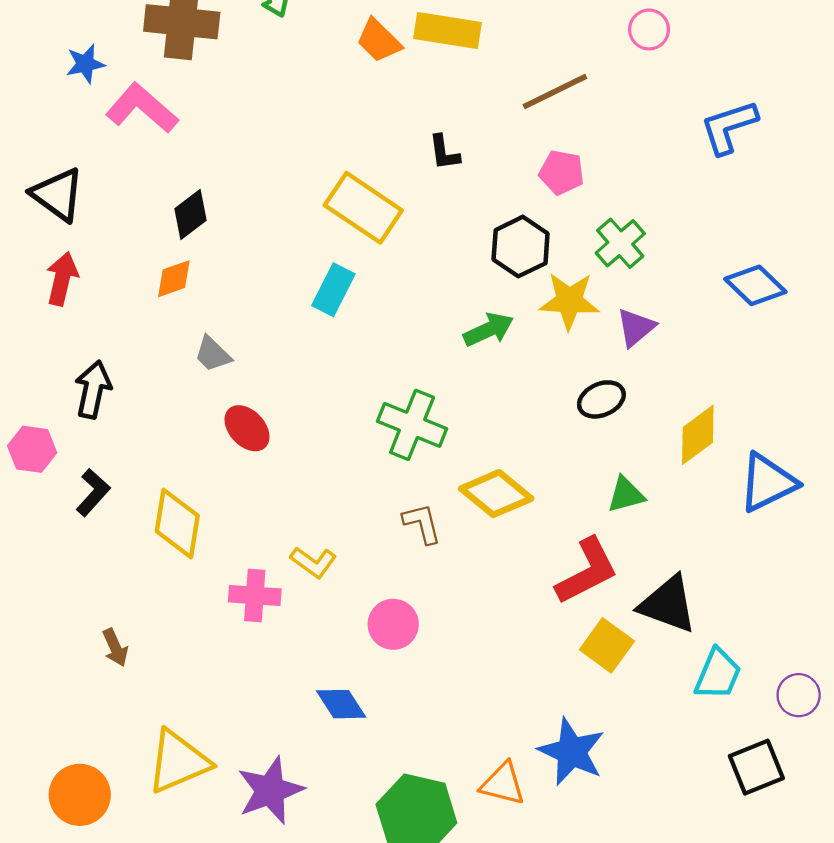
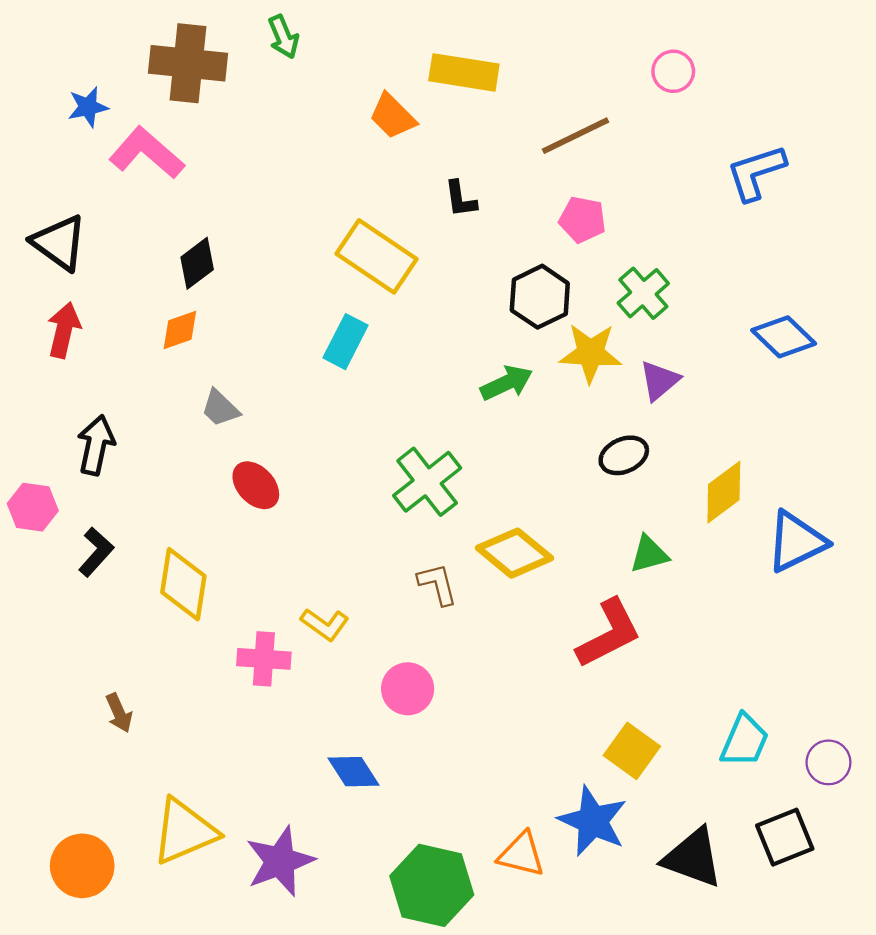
orange trapezoid: (379, 41) -> (393, 116), moved
green cross: (412, 425) -> (427, 482), turned 30
black triangle: (668, 604) -> (693, 858), moved
yellow square: (607, 645) -> (632, 751), moved

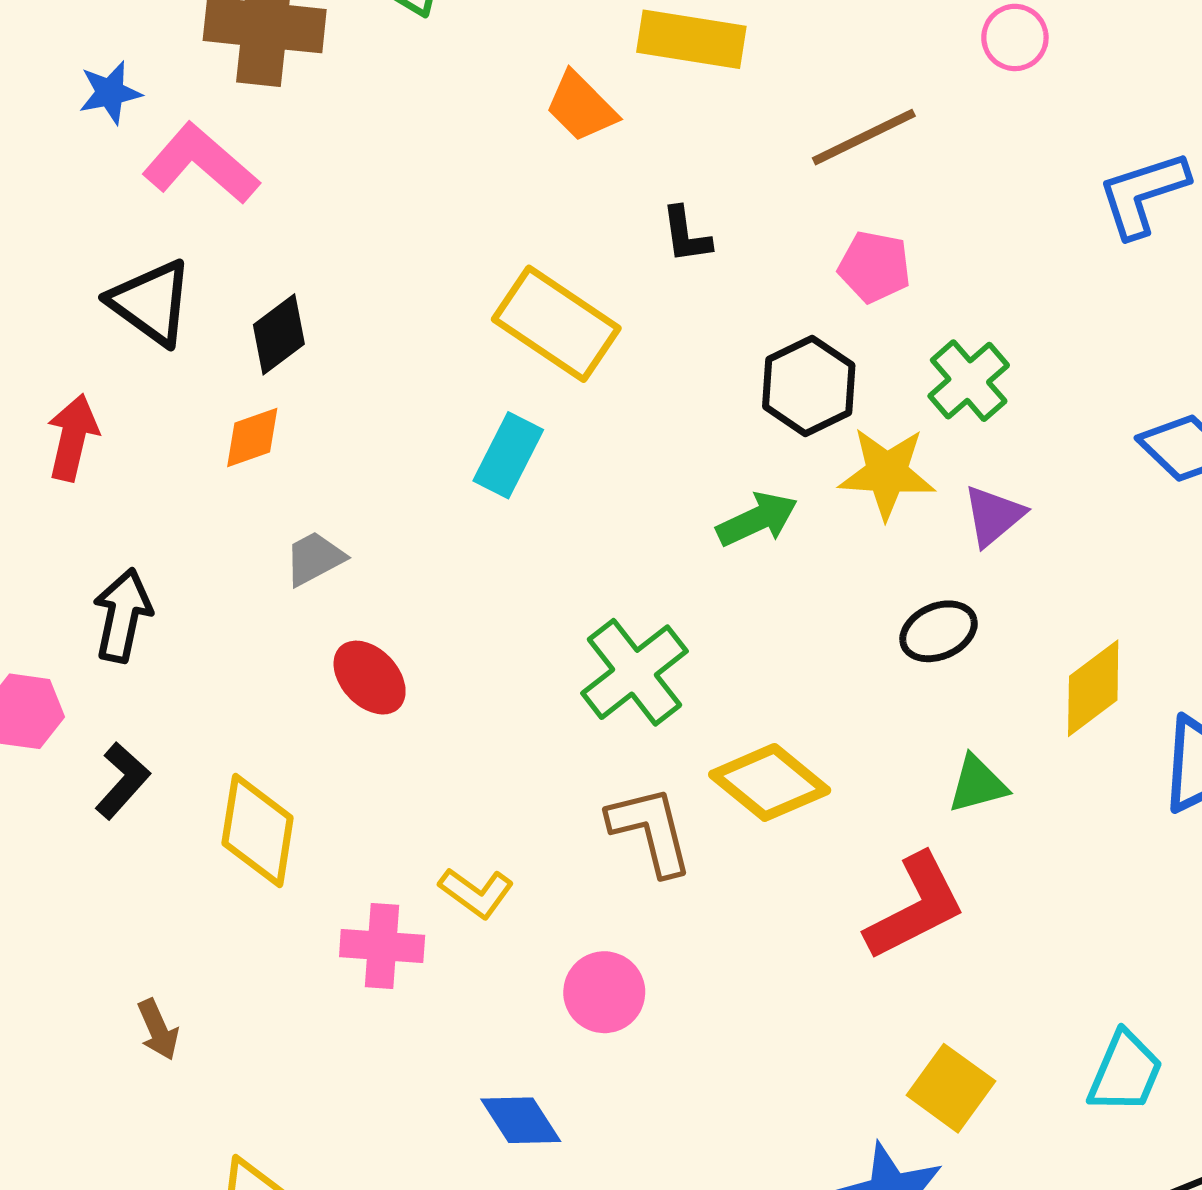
black triangle: (59, 243) -> (151, 302), moved
gray trapezoid: (220, 408) -> (314, 558), turned 108
brown L-shape: (437, 584) -> (650, 830), size x1.4

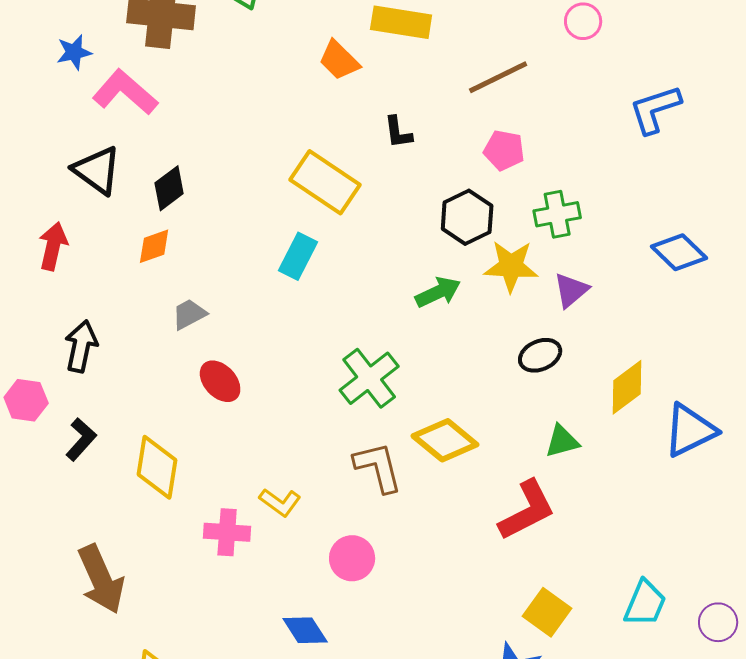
green cross: (969, 381) -> (557, 214), turned 30
brown arrow: (158, 1030) -> (101, 579), size x2.0

